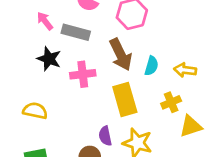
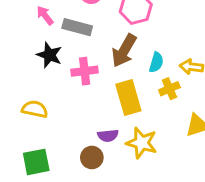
brown arrow: (121, 55) -> (124, 51), turned 56
yellow cross: (171, 102) -> (169, 89), moved
purple semicircle: (105, 136) -> (108, 136), turned -84

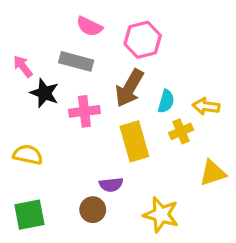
pink arrow: (45, 15) -> (23, 66), moved
yellow star: (142, 143) -> (161, 215), moved

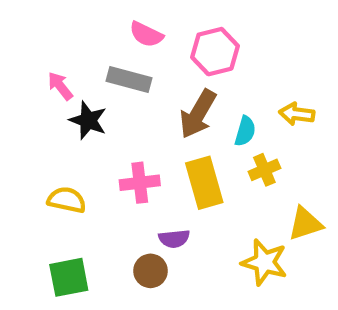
yellow arrow: (206, 106) -> (297, 114), moved
pink cross: (84, 111) -> (140, 183), moved
yellow star: (161, 215) -> (264, 262), moved

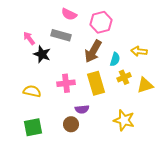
yellow triangle: (305, 224) -> (145, 85), moved

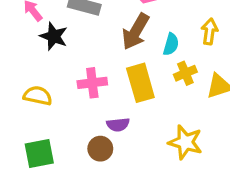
yellow arrow: (139, 51) -> (209, 31), turned 91

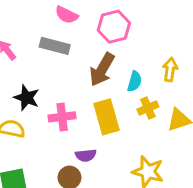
black star: (54, 36) -> (27, 98), moved

